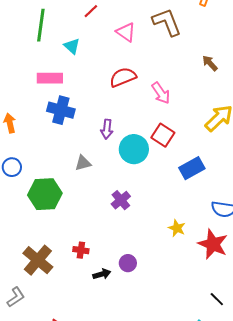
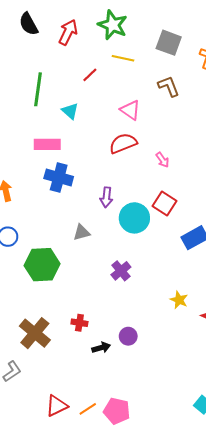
brown L-shape: (167, 22) -> (169, 86), size x0.7
pink triangle: (126, 32) -> (130, 110), moved
pink arrow: (161, 93) -> (162, 160), size x0.7

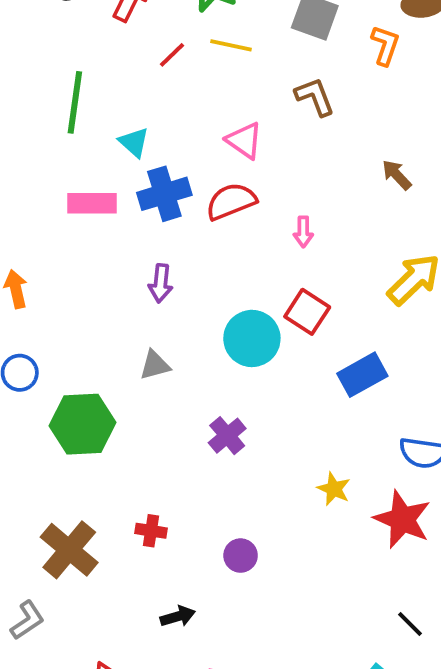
red line: (90, 75) -> (172, 55), moved
pink arrow: (162, 160) -> (303, 232), turned 35
blue cross: (59, 177) -> (164, 194), moved, turned -32
purple arrow: (106, 197) -> (161, 283), moved
black arrow: (101, 348) -> (178, 616), moved

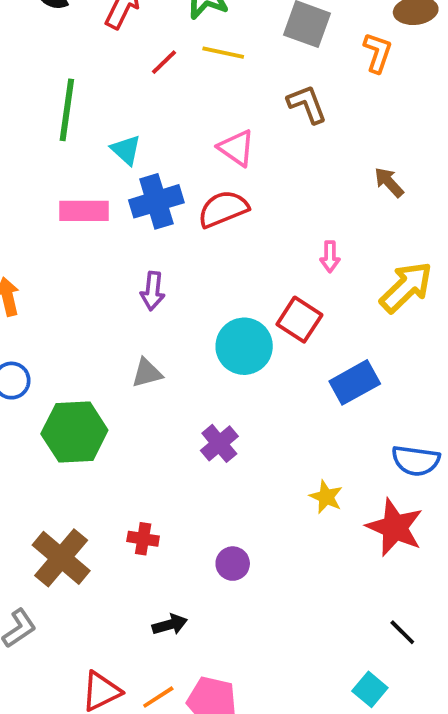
pink arrow: (303, 232) -> (330, 257), moved

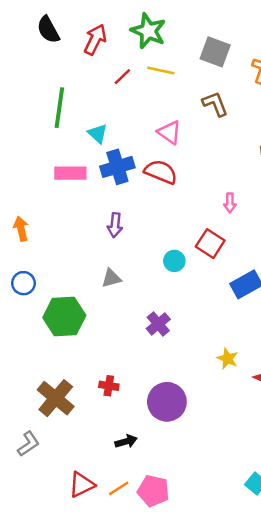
red semicircle: (223, 209) -> (161, 172), turned 44
cyan circle: (244, 346) -> (174, 261), size x0.6
purple circle: (233, 564) -> (167, 402), size x1.8

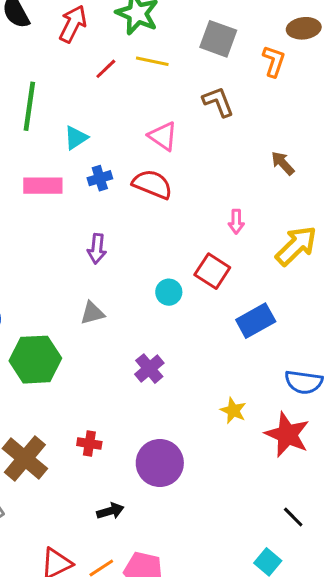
cyan triangle: (98, 134) -> (76, 138), turned 45
blue cross: (117, 167) -> (100, 178), size x0.6

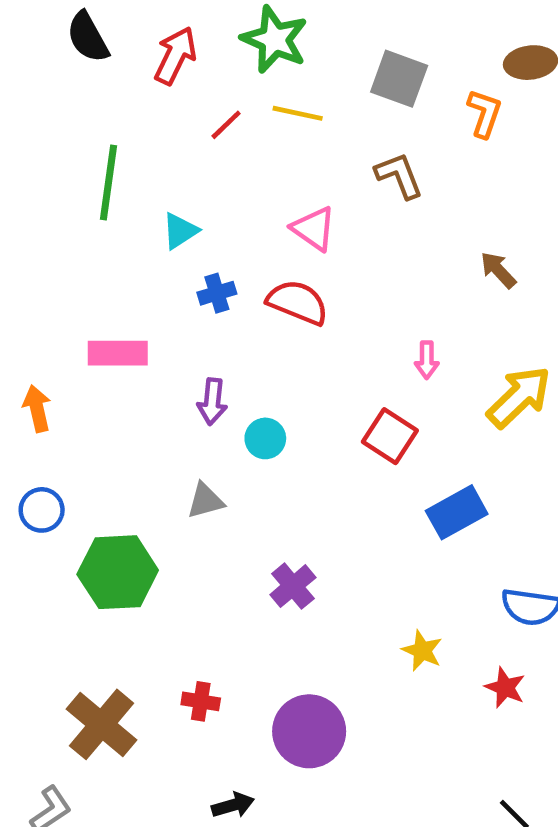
pink rectangle: (43, 186) -> (118, 353), moved
cyan circle: (169, 292) -> (265, 438), moved
red star: (287, 435) -> (505, 688), size x0.6

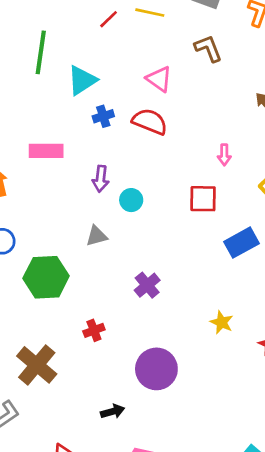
cyan triangle: (180, 231) -> (82, 80), size x1.4
red square: (390, 436) -> (203, 199), turned -32
red cross: (201, 701) -> (94, 330), moved, turned -30

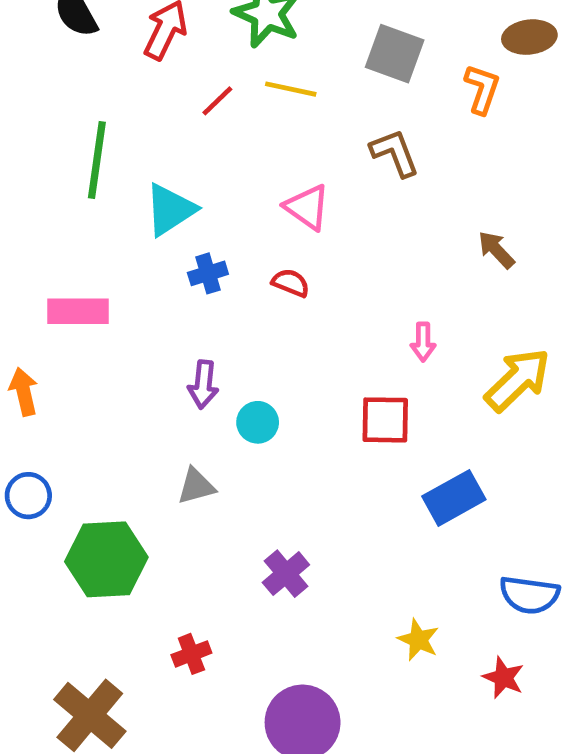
red semicircle: (150, 122) -> (291, 283), size x0.6
pink rectangle: (46, 151) -> (78, 311), moved

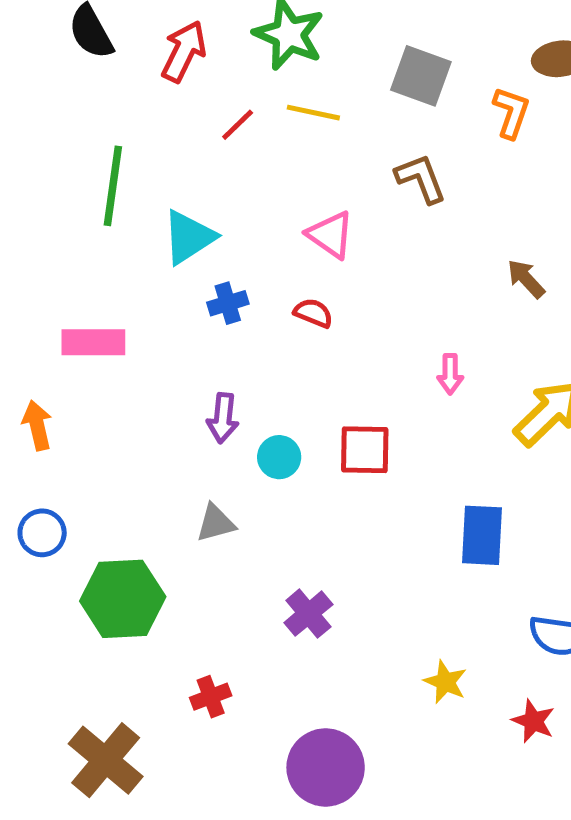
red square: (385, 420) -> (365, 450), moved
blue rectangle: (454, 498) -> (482, 535), turned -58

